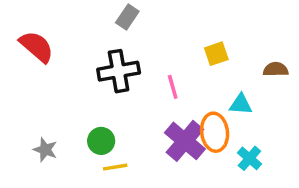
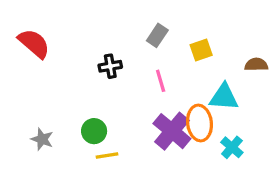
gray rectangle: (127, 17) -> (157, 35), moved
black cross: (119, 71) -> (110, 66), size x0.6
cyan triangle: (241, 104) -> (224, 97), size x1.4

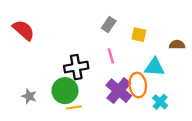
yellow square: (201, 50) -> (139, 35), turned 32
black cross: (110, 66) -> (76, 67), moved, size x1.5
green circle: (94, 131) -> (65, 91), size x1.5

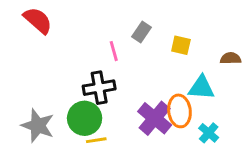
red semicircle: (24, 30) -> (38, 20), moved
pink line: (111, 56) -> (114, 51), moved
gray star: (29, 96) -> (38, 126), size x1.6

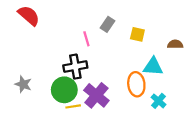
purple cross: (155, 118) -> (96, 95), moved
gray star: (38, 126) -> (23, 84), moved, size x0.7

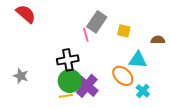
gray rectangle: (108, 24) -> (97, 22), size x1.5
pink line: (86, 39) -> (86, 35), moved
orange ellipse: (136, 84) -> (123, 76), turned -40
green circle: (64, 90) -> (70, 81), moved

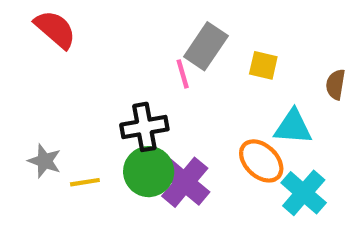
brown semicircle: (158, 40) -> (336, 85), turned -80
cyan cross: (143, 91) -> (304, 193), size x1.5
yellow line: (66, 96) -> (85, 182), moved

